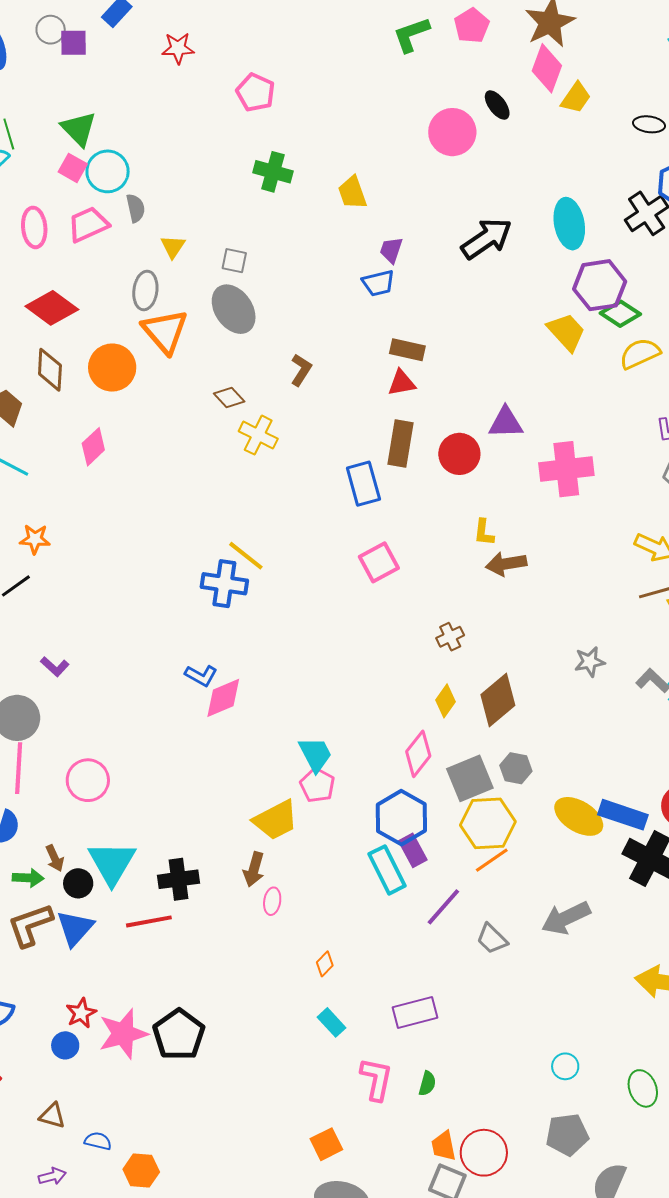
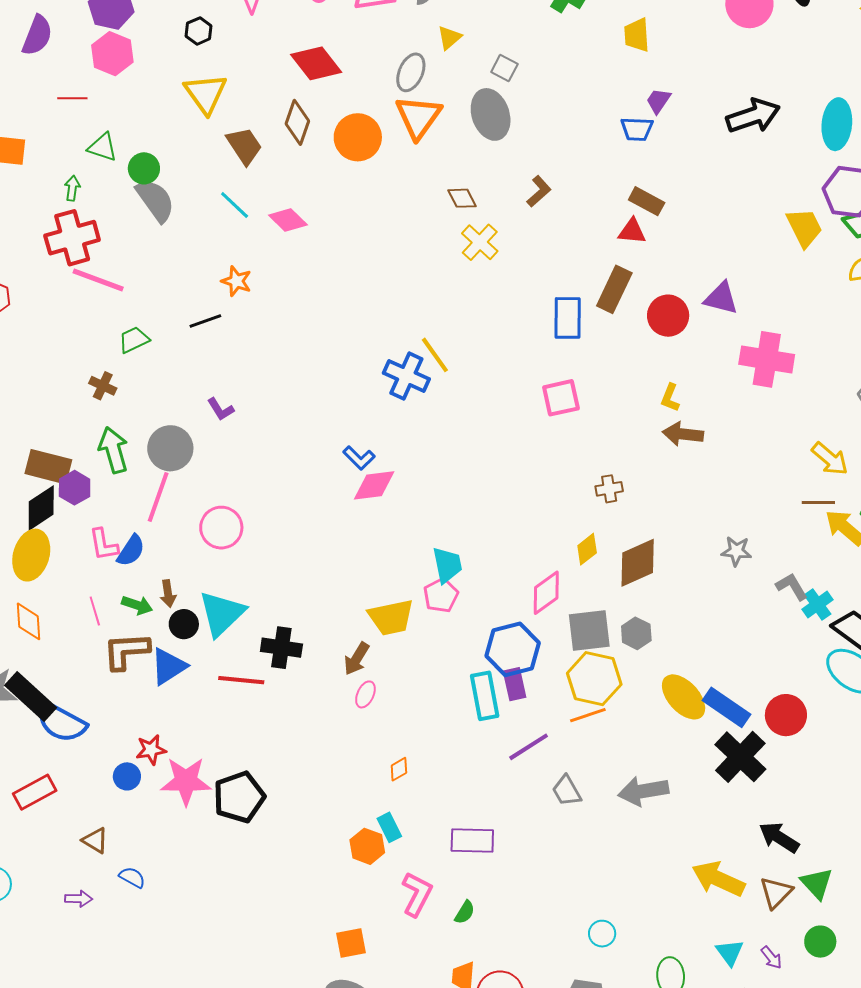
pink diamond: (93, 447) -> (288, 220), moved, turned 72
orange hexagon: (141, 1171) -> (367, 846), moved

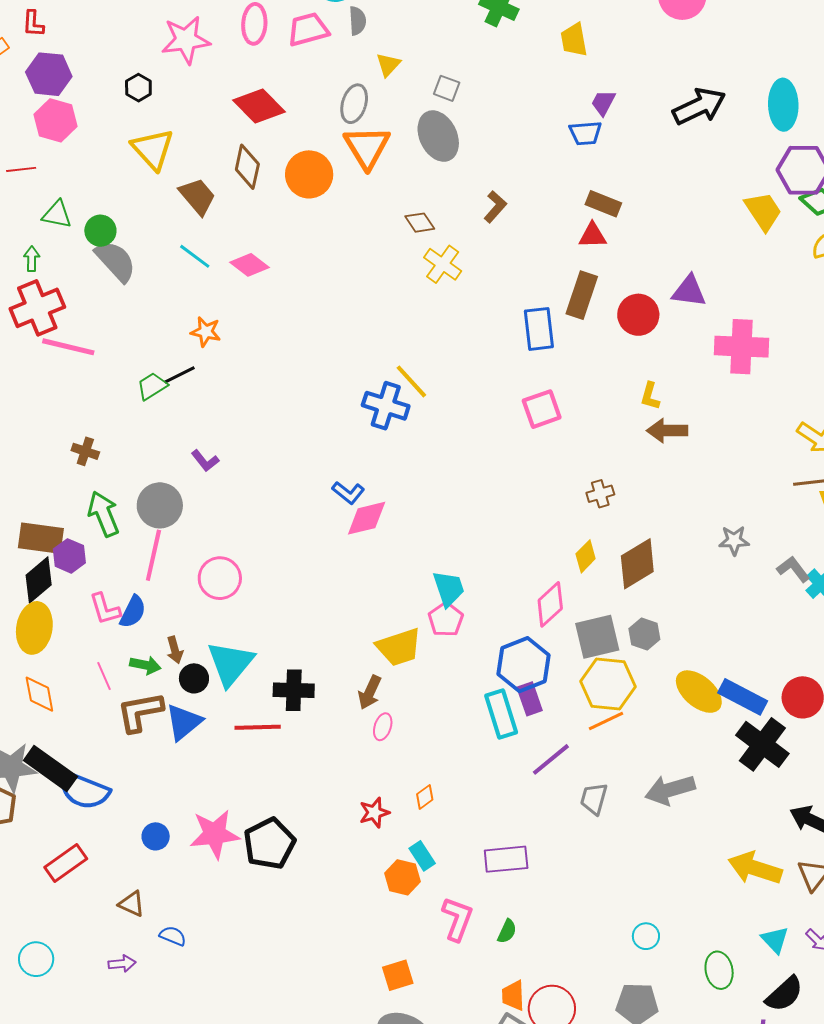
green trapezoid: (134, 340) -> (152, 386), moved
red star: (151, 750) -> (374, 813), moved
gray trapezoid: (567, 791) -> (594, 799), turned 52

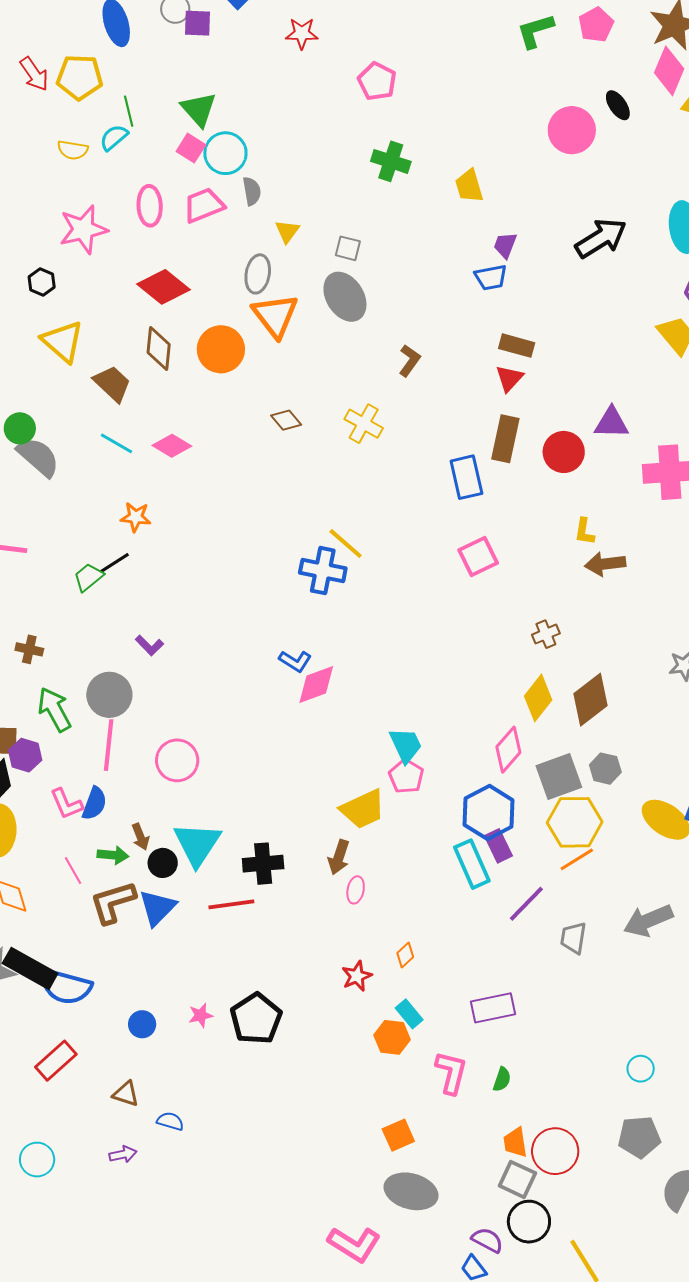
brown diamond: (420, 223) -> (286, 420), moved
red triangle: (593, 235) -> (509, 378), turned -40
yellow diamond: (586, 556) -> (538, 698), size x1.4
pink star: (215, 834) -> (201, 1015), size x0.5

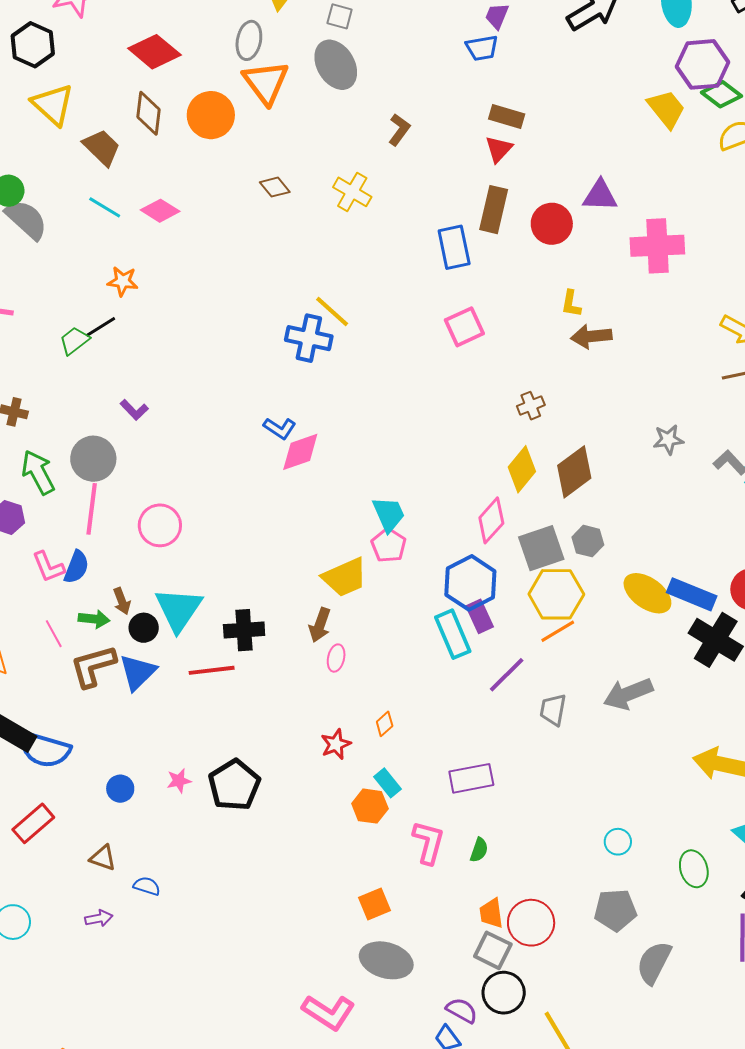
black hexagon: (42, 282) -> (33, 45), size x1.6

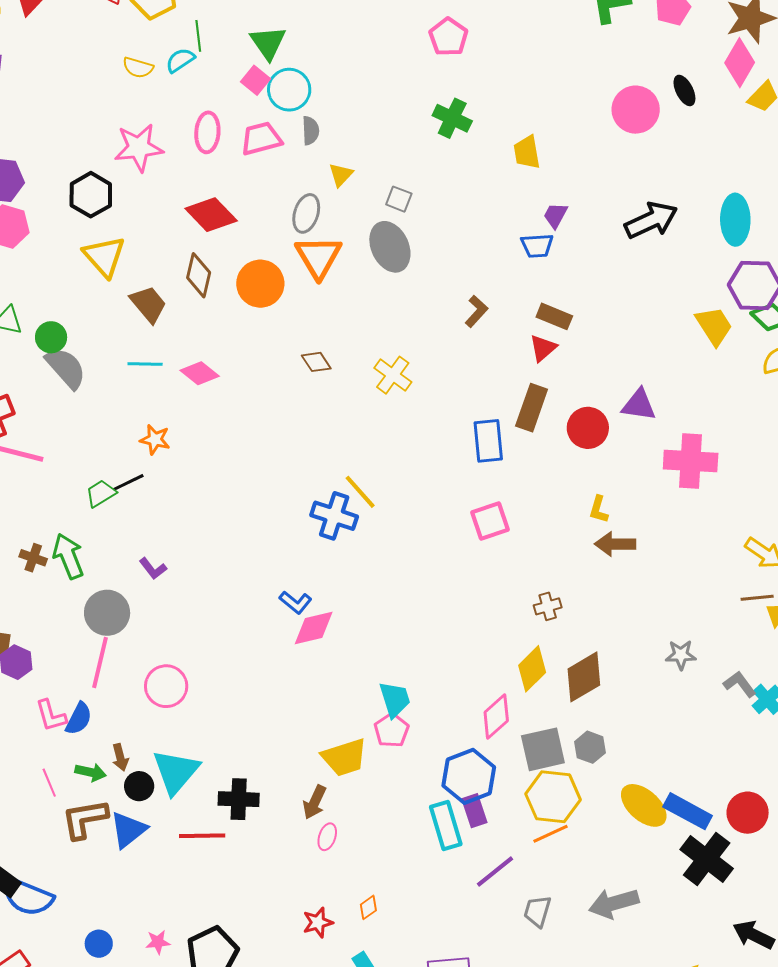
brown L-shape: (399, 130) -> (476, 311), moved
cyan line: (105, 207) -> (145, 364), turned -36
green arrow: (38, 472) -> (68, 556), moved

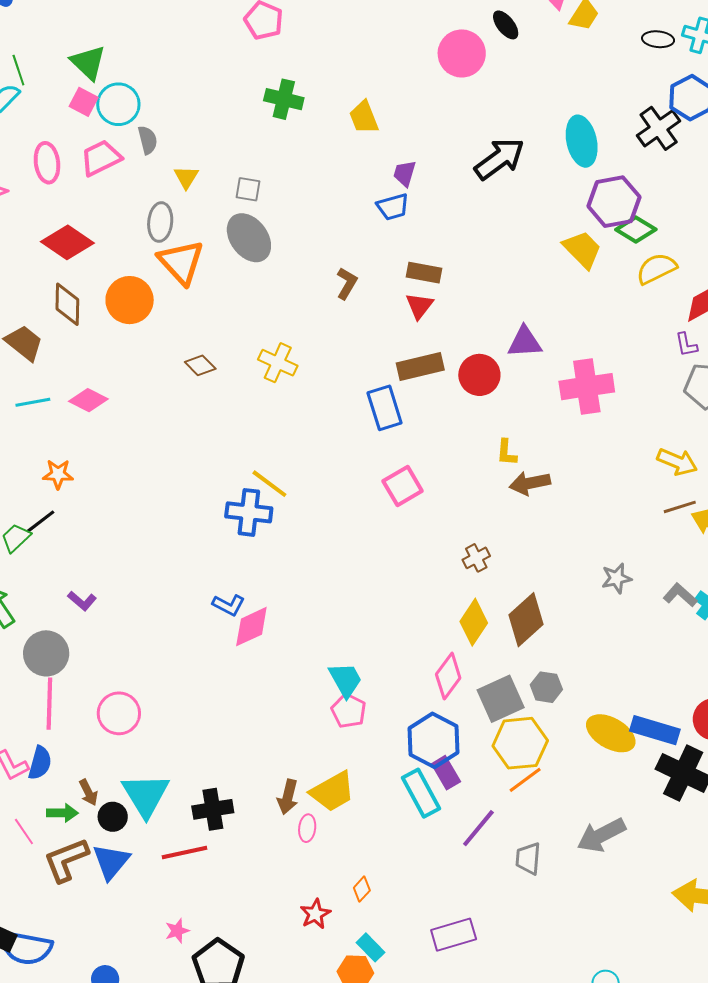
brown rectangle: (532, 408) -> (420, 366), turned 69
yellow trapezoid: (344, 757) -> (333, 792), moved
pink star: (158, 942) -> (177, 931), moved

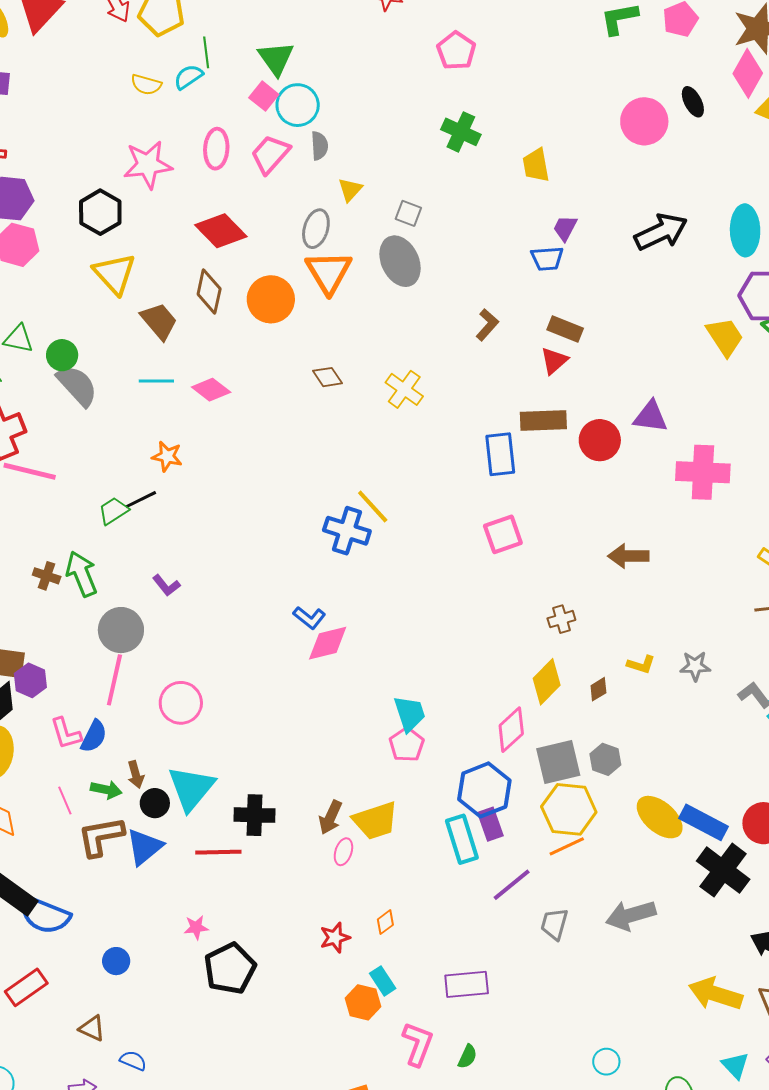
pink trapezoid: (101, 158) -> (270, 154), turned -33
yellow L-shape: (506, 453) -> (641, 664), moved, turned -88
brown diamond: (526, 620) -> (598, 689), size x0.5

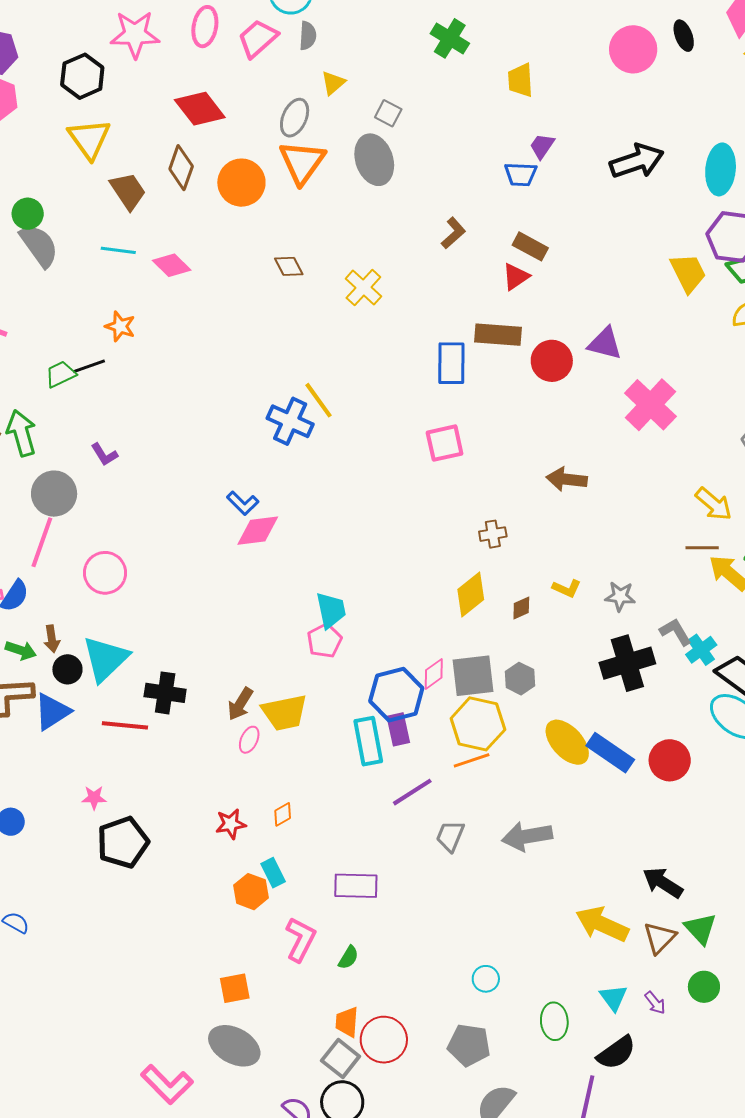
pink cross: (703, 472) -> (650, 405), turned 34
pink diamond: (511, 730) -> (434, 674), moved, size x0.7
black cross: (723, 870) -> (627, 663), moved, turned 30

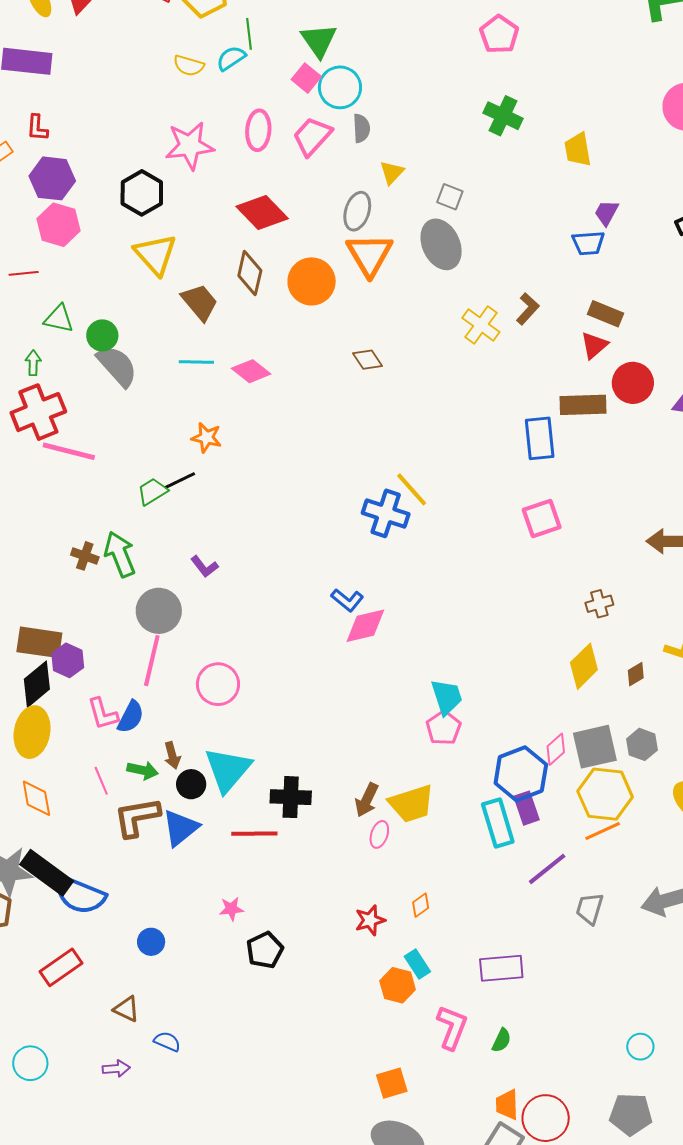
yellow cross: (363, 288) -> (481, 325), moved
red circle: (552, 361) -> (633, 383), moved
black pentagon: (123, 842) -> (265, 950), size x0.7

